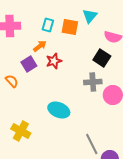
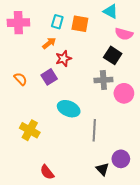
cyan triangle: (90, 16) -> (111, 11), moved, turned -42
purple square: (29, 64) -> (49, 77), moved
gray line: (92, 144) -> (94, 130), moved, turned 30

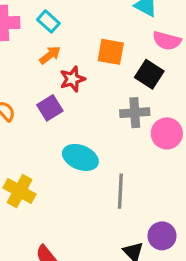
cyan rectangle: (57, 22) -> (48, 21), moved, turned -64
orange square: (80, 24) -> (111, 52), moved

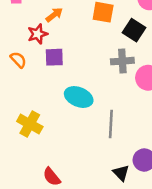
red star: (72, 79) -> (38, 34), moved
purple square: (50, 108) -> (54, 57), turned 30

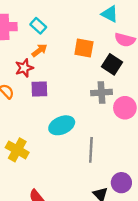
cyan ellipse: (79, 97) -> (62, 125), turned -45

